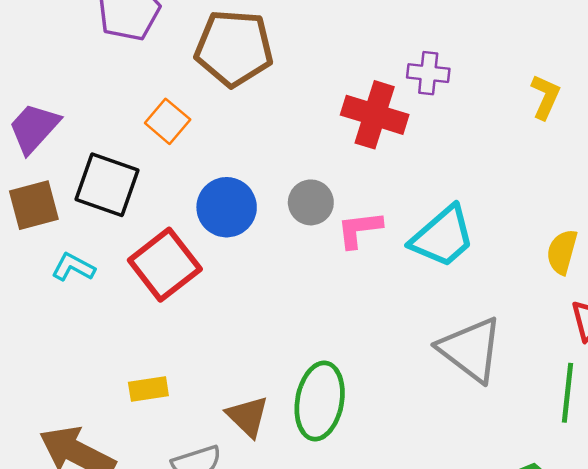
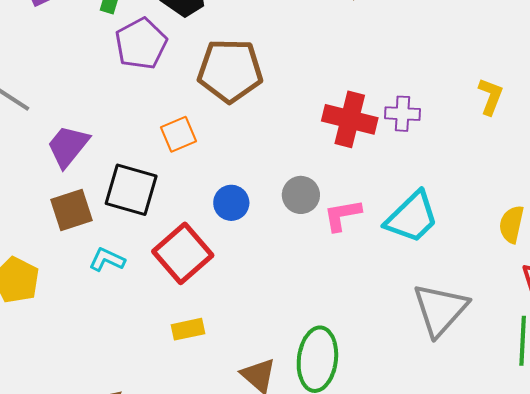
purple cross: (428, 73) -> (402, 114), moved
orange square: (168, 121) -> (178, 134), turned 30
blue circle: (227, 207) -> (231, 203), size x0.7
gray triangle: (471, 350) -> (440, 310), turned 38
yellow rectangle: (148, 389) -> (188, 329), moved

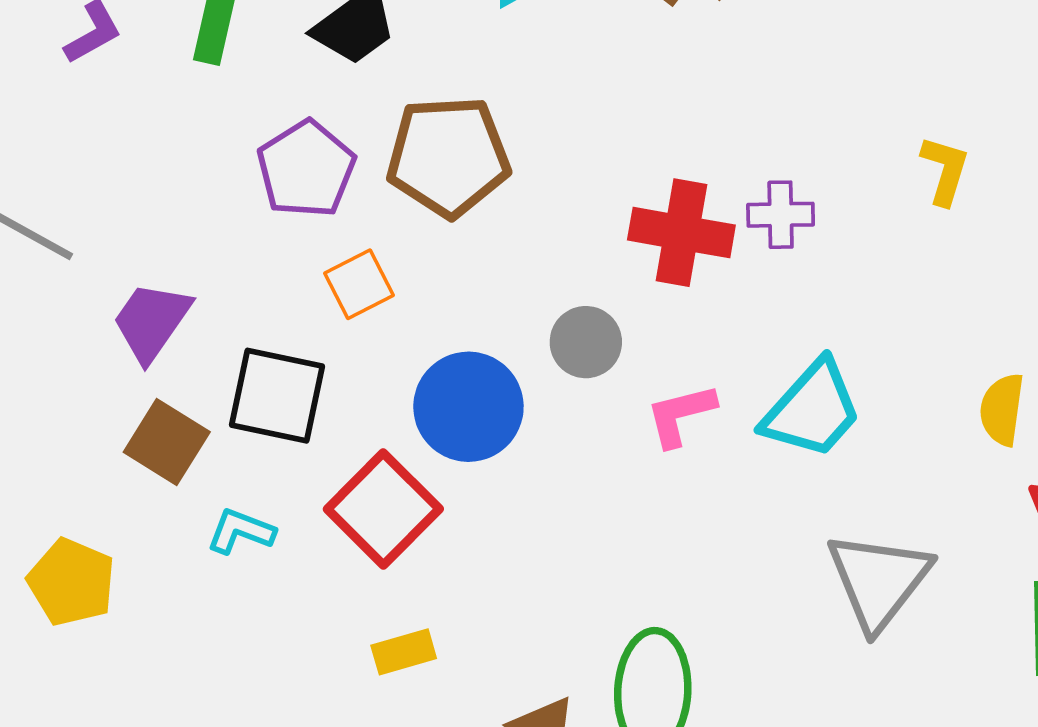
purple pentagon: (141, 44) -> (306, 169), moved
gray circle: (301, 195) -> (586, 342), moved
blue circle: (231, 203) -> (468, 407), size x1.6
brown square: (71, 210) -> (167, 442), turned -36

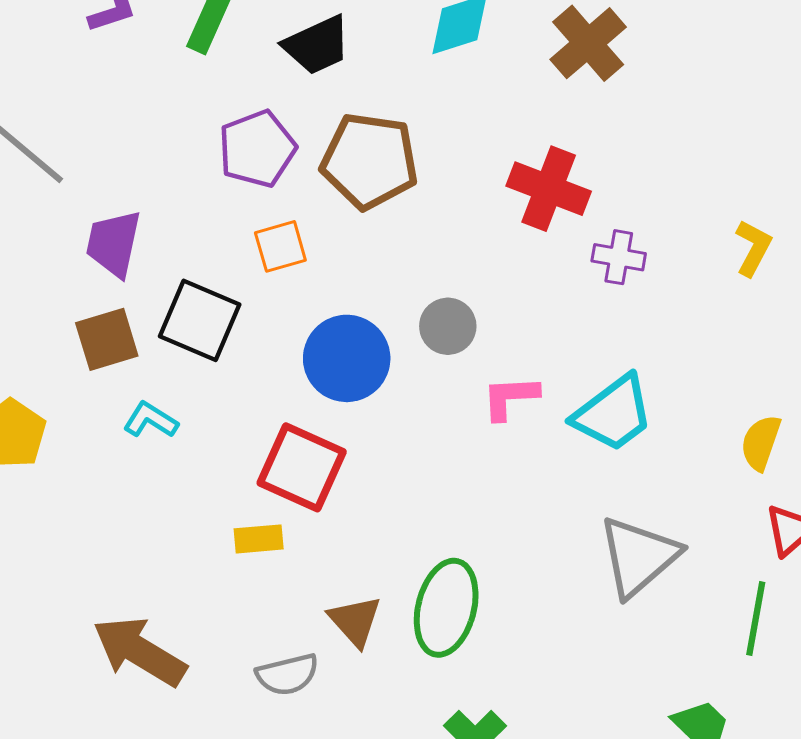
red cross: (681, 233) -> (549, 189), moved
purple trapezoid: (151, 321) -> (113, 243), turned -34
brown square: (167, 442) -> (107, 339), turned 30
red square: (383, 509) -> (302, 467), moved, turned -32

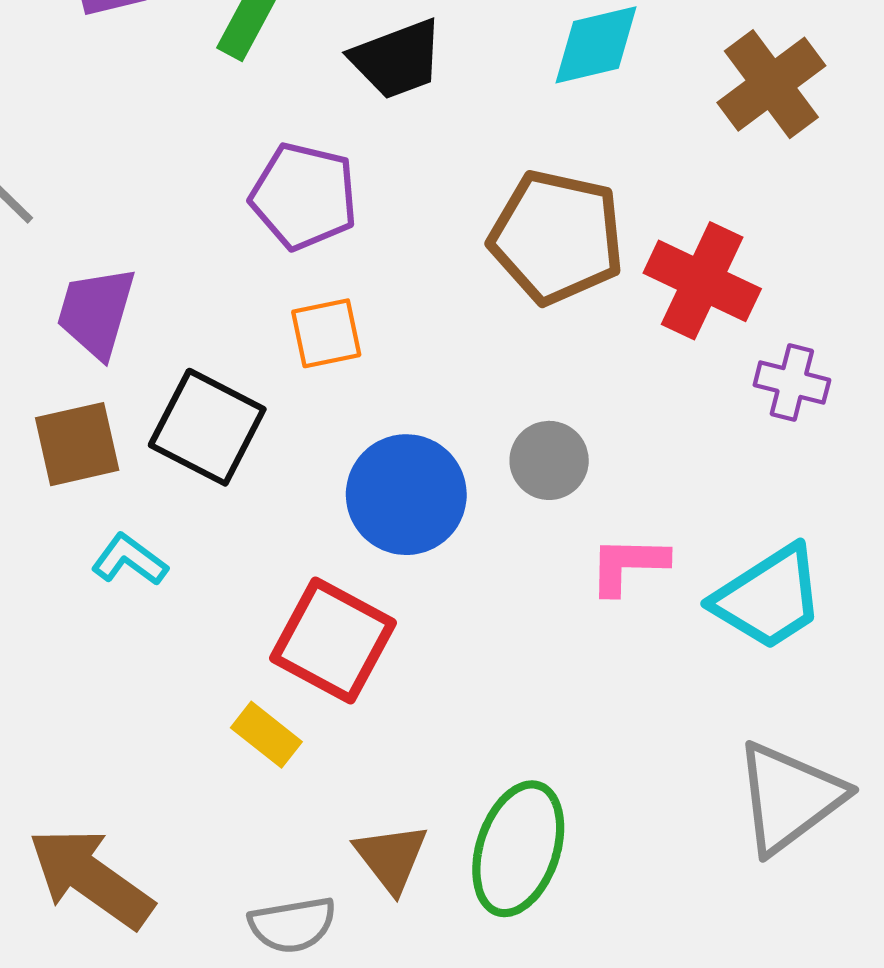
purple pentagon: (257, 149) -> (304, 196), turned 30
brown pentagon: (369, 161) -> (557, 237), moved
yellow rectangle: (259, 539) -> (266, 735), turned 39

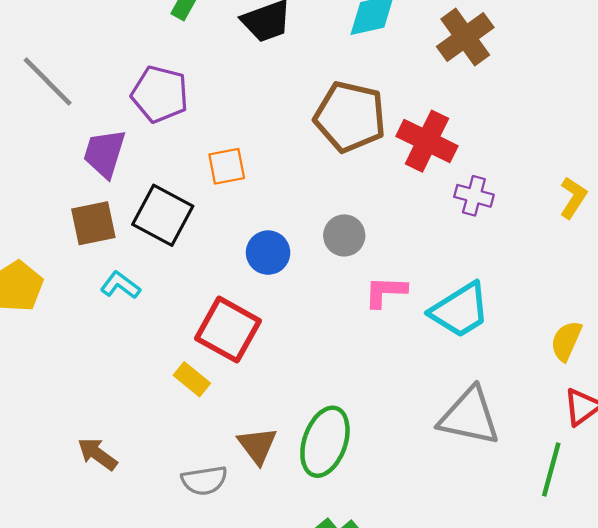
purple pentagon: (304, 196) -> (160, 94), moved
blue circle: (406, 495) -> (268, 253), size x0.7
gray triangle: (789, 797) -> (469, 416), turned 48
brown arrow: (91, 878) -> (97, 454), size x0.6

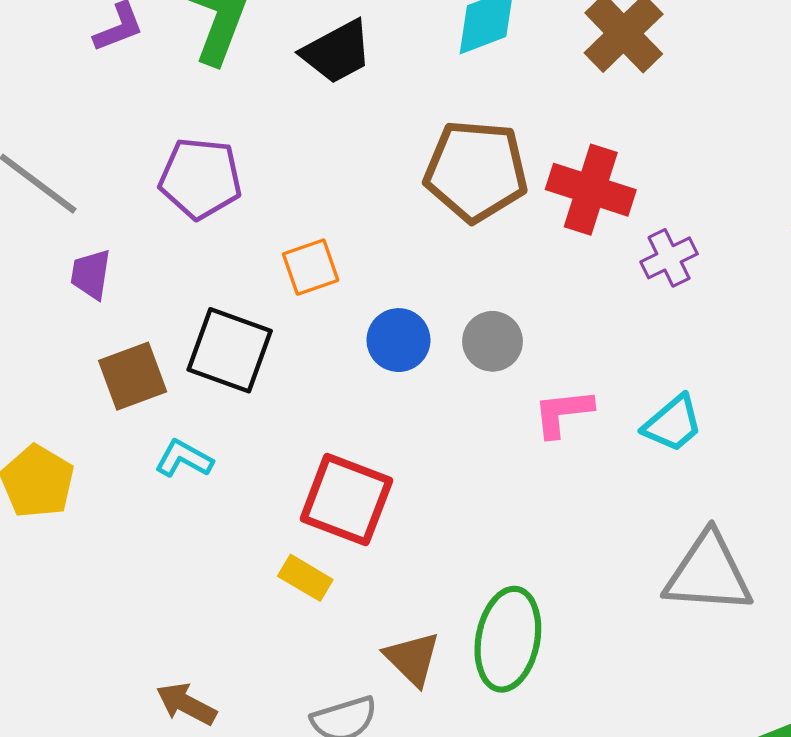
purple trapezoid: (104, 153) -> (91, 274), moved, size x0.7
purple cross: (474, 196) -> (669, 258), turned -33
blue circle: (268, 253) -> (398, 340), moved
cyan trapezoid: (460, 310) -> (673, 424), size x0.7

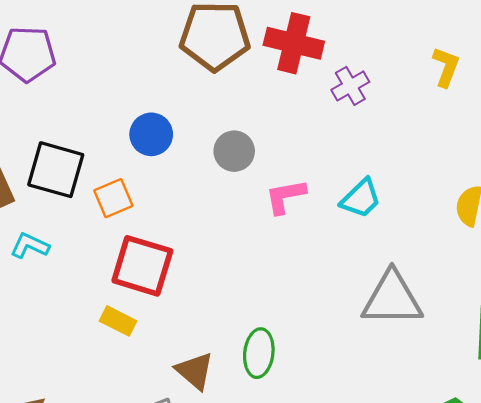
orange square: (311, 267) -> (113, 198), moved
blue circle: (398, 340) -> (151, 134), moved
green ellipse: (508, 639) -> (259, 353), size x0.7

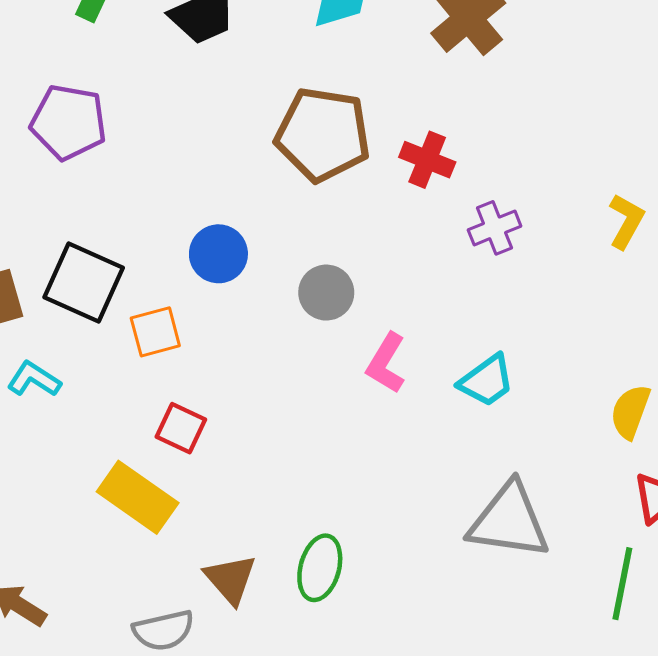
red cross: (294, 43) -> (427, 160), size x0.7
pink L-shape: (285, 196) -> (386, 363), turned -57
red square: (142, 266) -> (181, 428), size x0.6
yellow rectangle: (118, 321) -> (138, 497), size x1.6

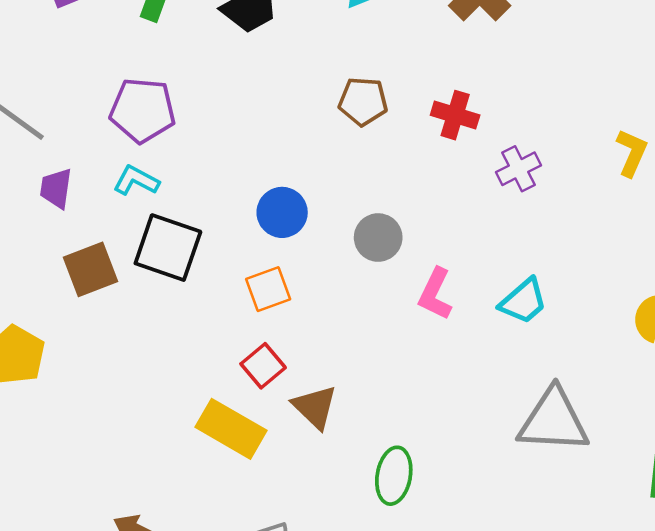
brown pentagon: (323, 134) -> (363, 101), size x0.6
orange square: (155, 332) -> (268, 289), moved
cyan L-shape: (34, 379) -> (136, 181), moved
red square: (181, 428) -> (263, 366), turned 30
brown triangle: (230, 579) -> (315, 407), moved

